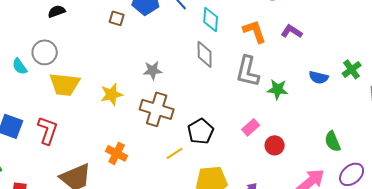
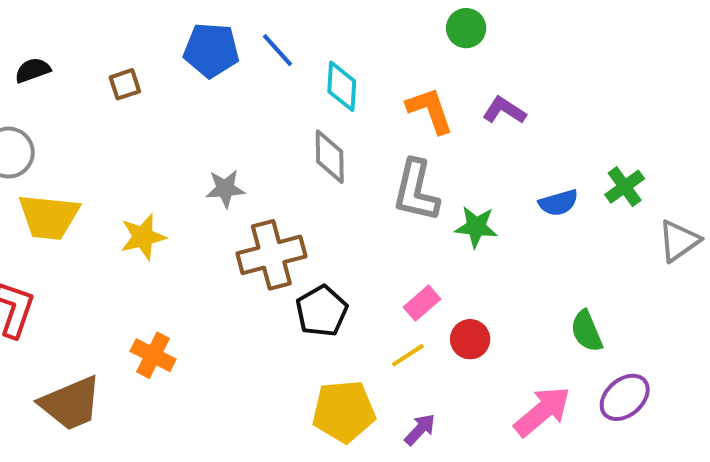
brown square: (117, 18) -> (125, 84), moved, turned -35
blue semicircle: (319, 77) -> (558, 203), turned -30
brown cross: (157, 109) -> (271, 255), moved, turned -32
yellow line: (175, 153) -> (408, 355), moved

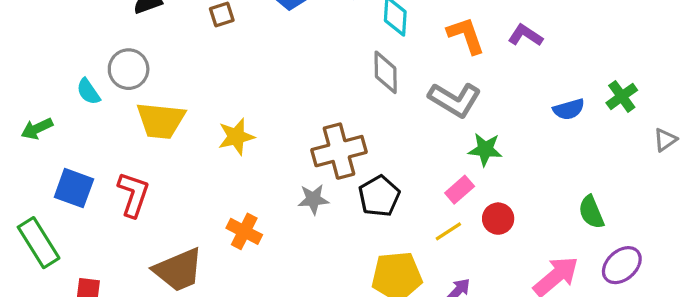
gray star: (225, 189) -> (313, 199), moved
gray L-shape: (416, 191) -> (455, 100), turned -72
green star: (476, 227) -> (485, 149), moved
gray triangle: (679, 241) -> (665, 140), size x0.7

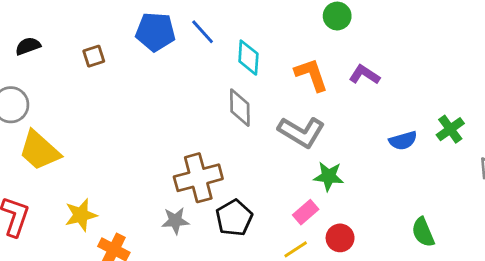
yellow trapezoid: (161, 121) -> (39, 151), turned 36
yellow star: (236, 137) -> (81, 215), moved

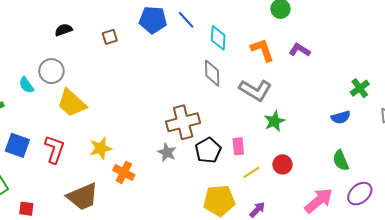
blue semicircle: (403, 141) -> (341, 117), moved
green star: (329, 176) -> (274, 121), turned -30
pink rectangle: (306, 212) -> (238, 146), moved, turned -54
gray star: (175, 221) -> (167, 152), turned 30

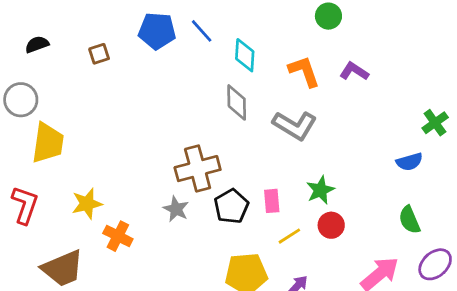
yellow trapezoid: (72, 103) -> (48, 143), turned -124
green star: (274, 121) -> (320, 190), moved

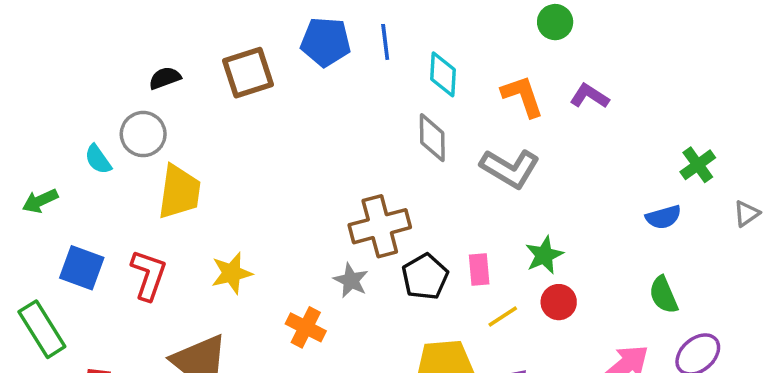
blue line: (202, 31) -> (385, 42), turned 35
black semicircle: (37, 44) -> (165, 78), moved
brown square: (99, 54) -> (248, 73), size x1.8
orange cross: (118, 236) -> (306, 327), moved

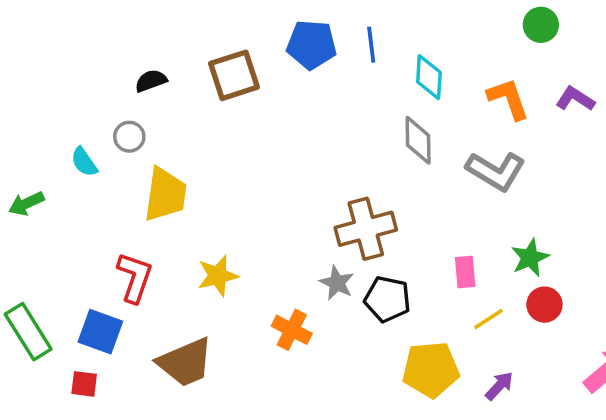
gray circle: (143, 134) -> (129, 137), size x0.7
blue square: (82, 268) -> (100, 332), moved
black pentagon: (425, 277) -> (387, 299), moved, turned -30

